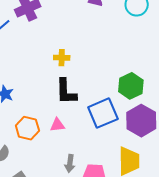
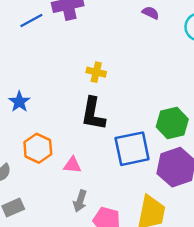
pink triangle: (57, 125) -> (72, 165), moved

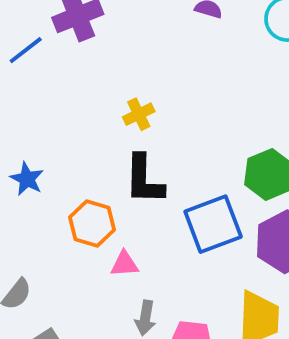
yellow cross: (96, 72) -> (139, 114), turned -30
orange hexagon: (38, 148) -> (92, 223), moved

